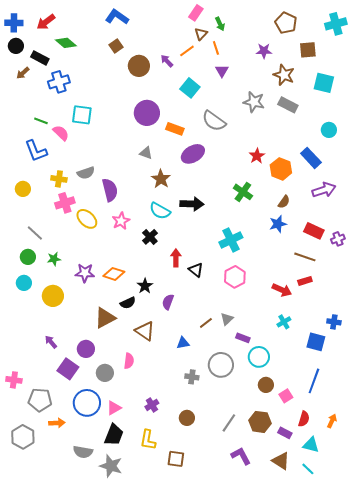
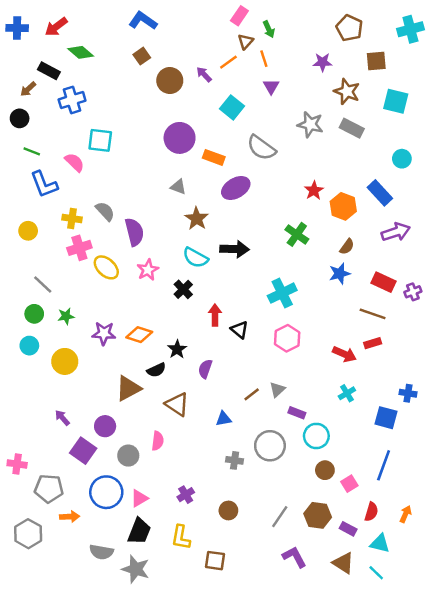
black circle: (16, 46) -> (20, 118), moved
green line: (41, 121) -> (32, 151), moved
gray semicircle: (86, 173) -> (105, 211), turned -114

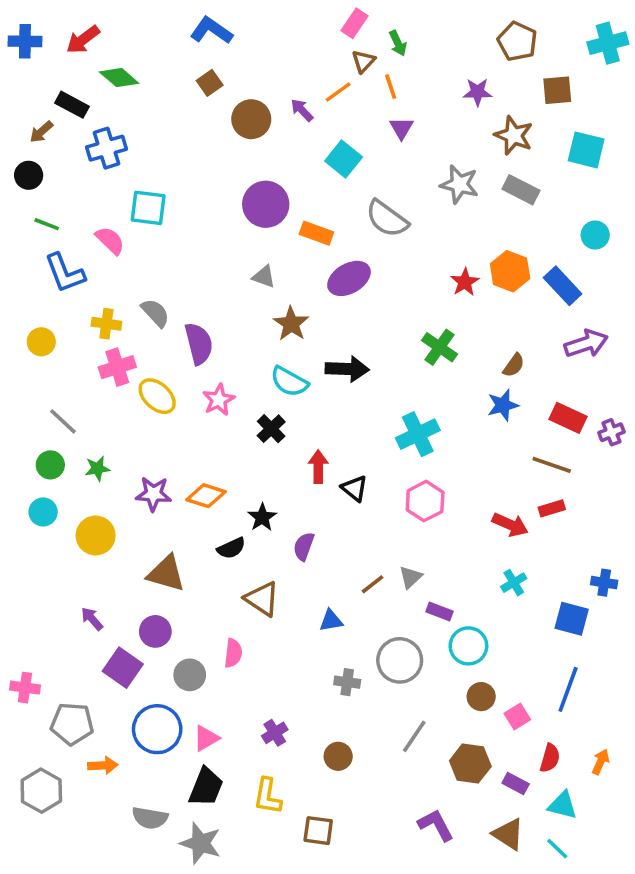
orange hexagon: (343, 206) -> (510, 271), moved
brown triangle: (128, 388) -> (166, 573), moved, turned 44
gray line: (280, 517) -> (414, 736), moved

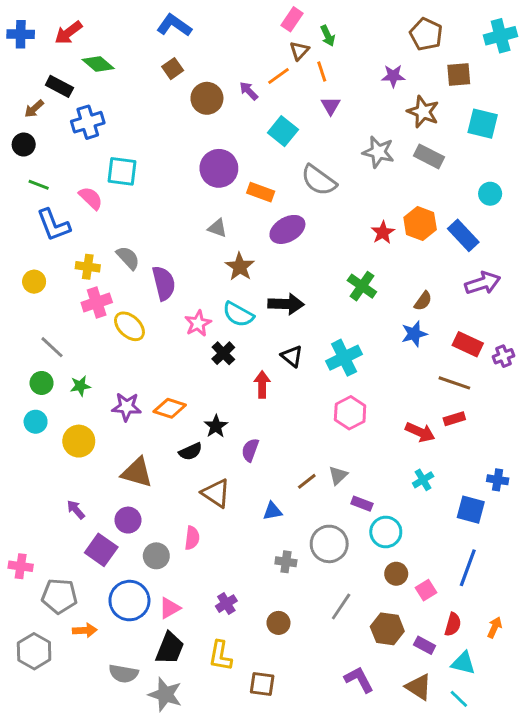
pink star: (219, 400) -> (198, 323), moved
black triangle: (354, 488) -> (292, 356), moved

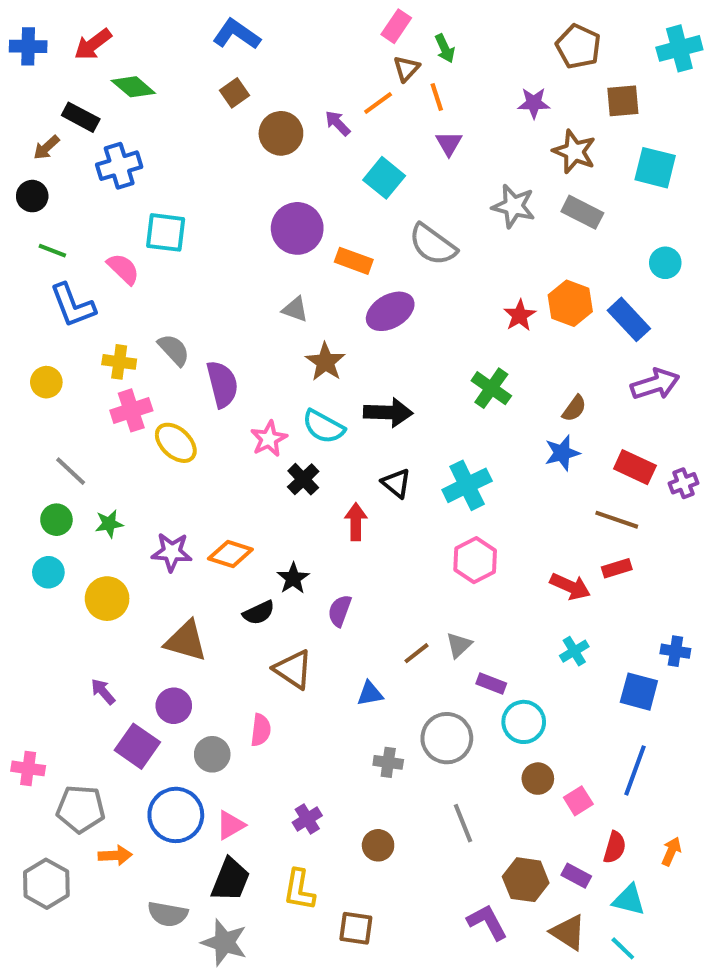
gray line: (341, 607) -> (463, 823), turned -56
brown hexagon: (387, 629) -> (526, 880), moved

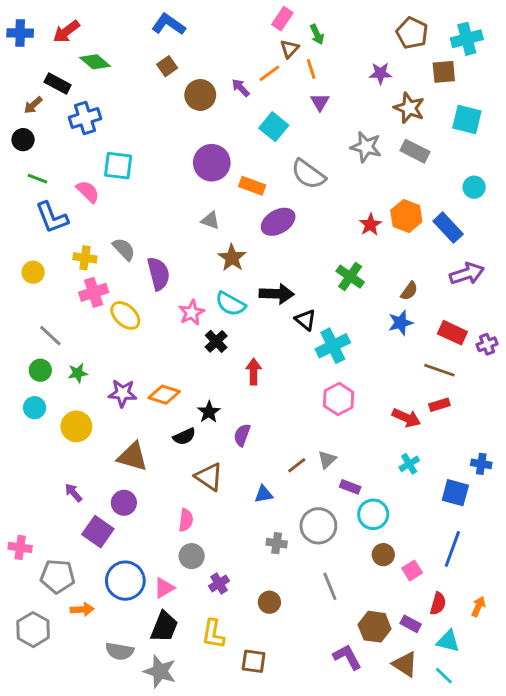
cyan cross: (679, 48) -> (467, 39), moved
black triangle: (396, 483) -> (305, 320), moved
gray circle: (212, 754) -> (192, 556), moved

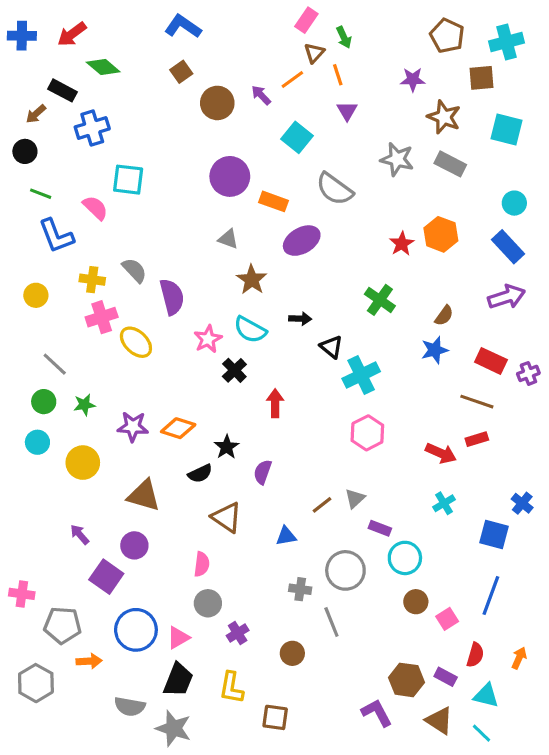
blue rectangle: (448, 228) -> (508, 247), moved
black arrow: (277, 294) -> (300, 319), size x0.6
blue cross: (481, 464) -> (522, 503), turned 30
gray line: (330, 586) -> (331, 622), moved

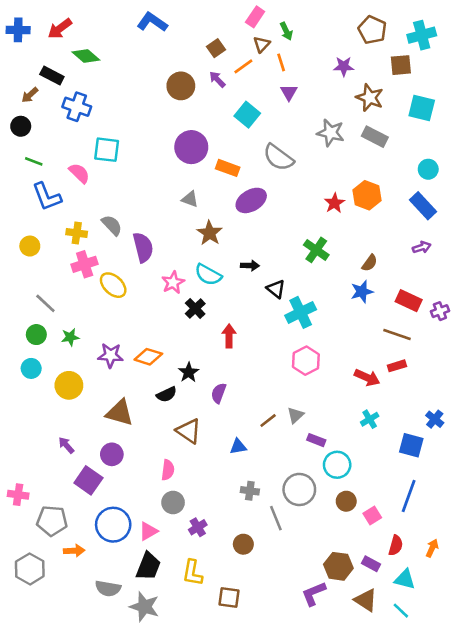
brown square: (181, 72) -> (216, 48), moved
blue cross: (92, 128) -> (77, 107), turned 36
purple arrow: (507, 297) -> (422, 247), size x0.6
gray circle: (345, 570) -> (299, 489), moved
purple L-shape: (377, 713) -> (314, 594), turned -84

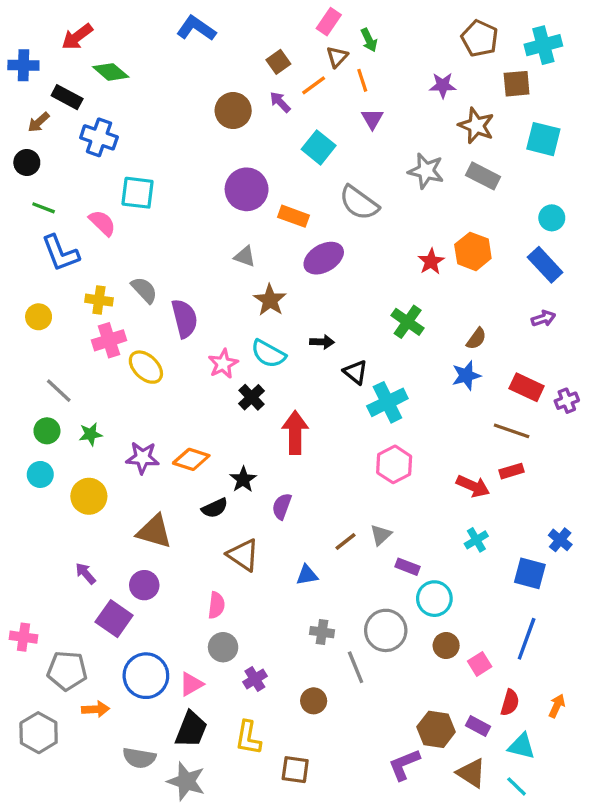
blue cross: (18, 30) -> (23, 65), moved
red arrow: (229, 336) -> (295, 433), size x1.4

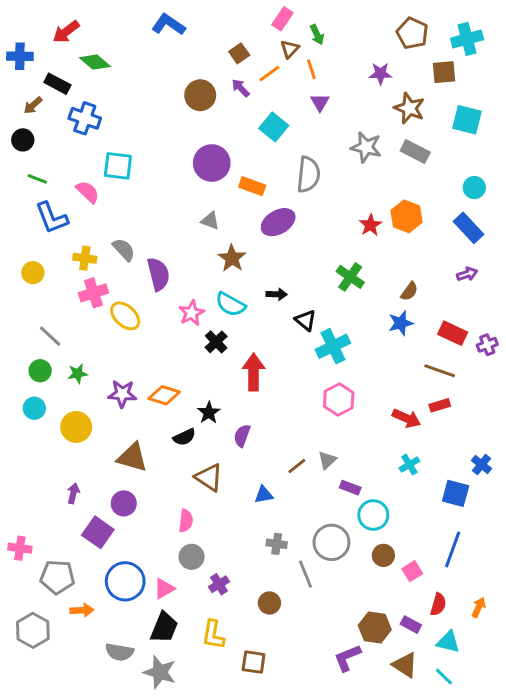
gray semicircle: (359, 203) -> (308, 175), turned -120
purple arrow: (86, 573) -> (73, 493), turned 54

